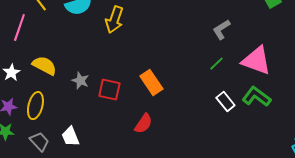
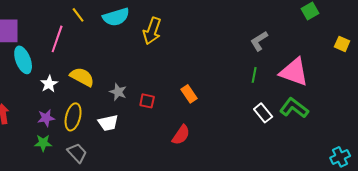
green line: (216, 64) -> (254, 75), turned -35
orange rectangle: (151, 83) -> (189, 94), size x0.7
red square: (109, 90) -> (147, 101), size x0.7
white trapezoid: (70, 137) -> (108, 123), moved, turned -80

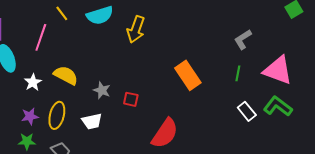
orange rectangle: (189, 94) -> (188, 75), moved, size x1.6
red semicircle: (181, 135) -> (165, 133), size x1.5

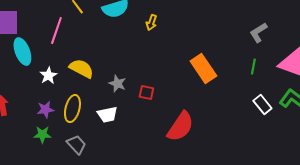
yellow arrow: (136, 29) -> (151, 23), size x0.6

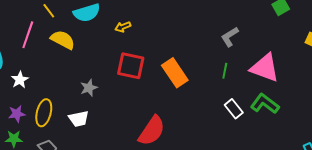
yellow arrow: (151, 23) -> (123, 27), turned 49
yellow semicircle: (81, 69) -> (63, 40), moved
gray star: (117, 84) -> (89, 88), turned 30
red square: (146, 93) -> (131, 66), moved, size x1.8

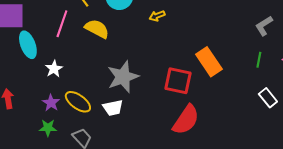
red square: (131, 66) -> (178, 81), moved
gray star: (89, 88) -> (123, 77), size x1.8
yellow ellipse: (44, 113) -> (78, 102), turned -68
purple star: (17, 114) -> (51, 103), turned -30

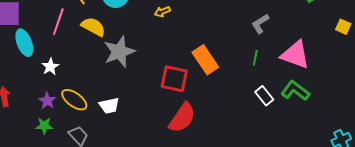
yellow arrow: (157, 16) -> (162, 12), moved
gray star: (123, 77) -> (119, 52), moved

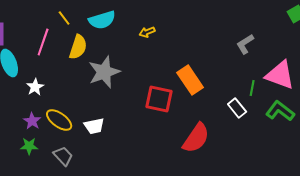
yellow semicircle: (93, 27) -> (78, 47), turned 80
green line: (255, 58) -> (252, 88), moved
white rectangle: (264, 96) -> (237, 108), moved
red semicircle: (182, 118) -> (196, 138), moved

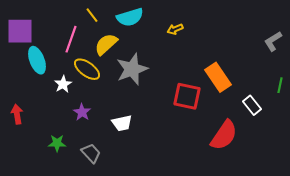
yellow semicircle: (78, 47) -> (106, 44), turned -150
white rectangle: (237, 108) -> (252, 105), moved
yellow ellipse: (59, 120) -> (87, 69), moved
purple star: (32, 121) -> (82, 112), moved

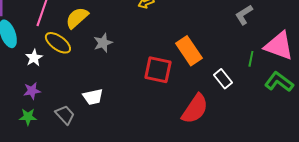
gray star: (132, 69) -> (103, 43), size x0.6
purple star: (82, 112) -> (32, 91), moved, turned 30
gray trapezoid: (91, 153) -> (65, 115), moved

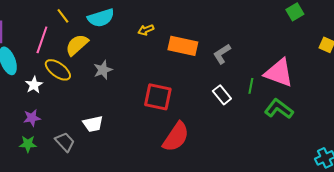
gray L-shape: (244, 15) -> (222, 54), moved
orange rectangle: (189, 51) -> (183, 46), moved, turned -44
white rectangle: (223, 79) -> (222, 95), moved
red semicircle: (195, 109) -> (176, 137), moved

